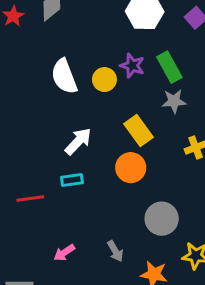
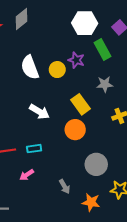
green rectangle: (169, 67) -> (103, 50), moved
white arrow: (78, 141) -> (39, 112), turned 78
cyan rectangle: (72, 180) -> (34, 149), moved
pink arrow: (64, 253) -> (27, 175), moved

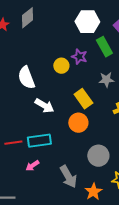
white semicircle: (30, 67) -> (26, 78), moved
cyan rectangle: (34, 149) -> (39, 141), size x1.6
gray arrow: (65, 186) -> (68, 177), size x1.6
orange star: (91, 202) -> (93, 192), turned 30

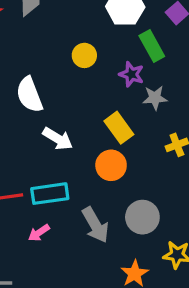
purple star: (79, 57) -> (131, 74), moved
yellow circle: (61, 66) -> (84, 55), moved
gray arrow: (68, 177) -> (95, 225), moved

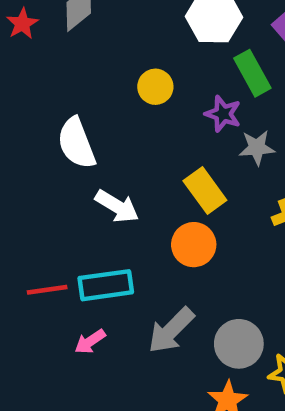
gray circle: (142, 217) -> (239, 344), moved
gray arrow: (95, 225) -> (171, 330), turned 75

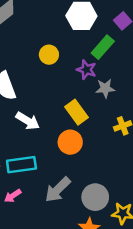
green rectangle: (252, 73) -> (103, 47), turned 70

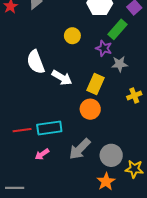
yellow rectangle: (76, 112) -> (95, 84), turned 60
white arrow: (28, 121) -> (62, 78), moved

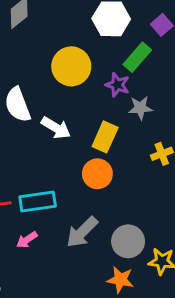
yellow circle: (72, 36) -> (71, 66), size x1.6
orange star: (106, 182) -> (120, 280), turned -30

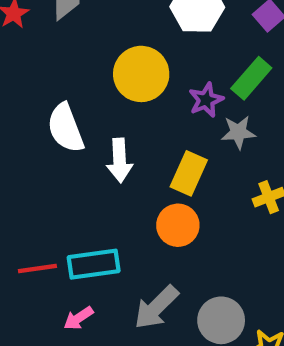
green rectangle: (137, 57) -> (251, 78), moved
purple star: (117, 85) -> (206, 100), turned 30
white arrow: (56, 128) -> (120, 160), turned 56

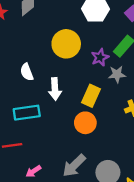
white semicircle: (66, 128) -> (27, 72), size x0.7
cyan rectangle: (94, 264) -> (27, 113), moved

